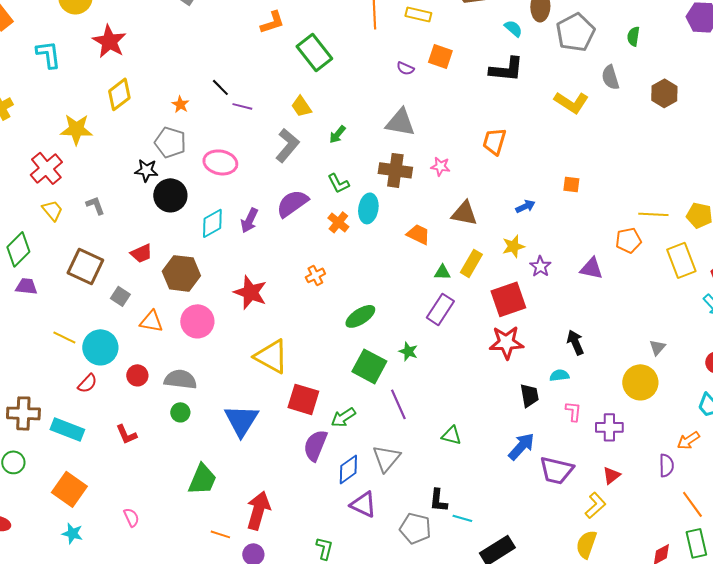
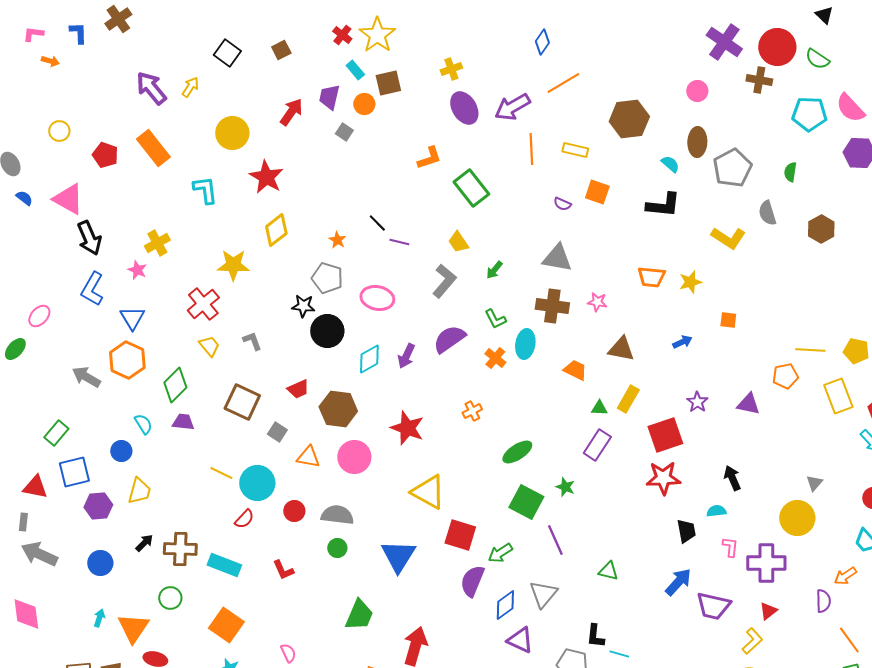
orange trapezoid: (494, 141) -> (651, 277), turned -100
yellow star: (513, 246) -> (690, 282), moved
purple cross: (609, 427) -> (766, 563), size x1.4

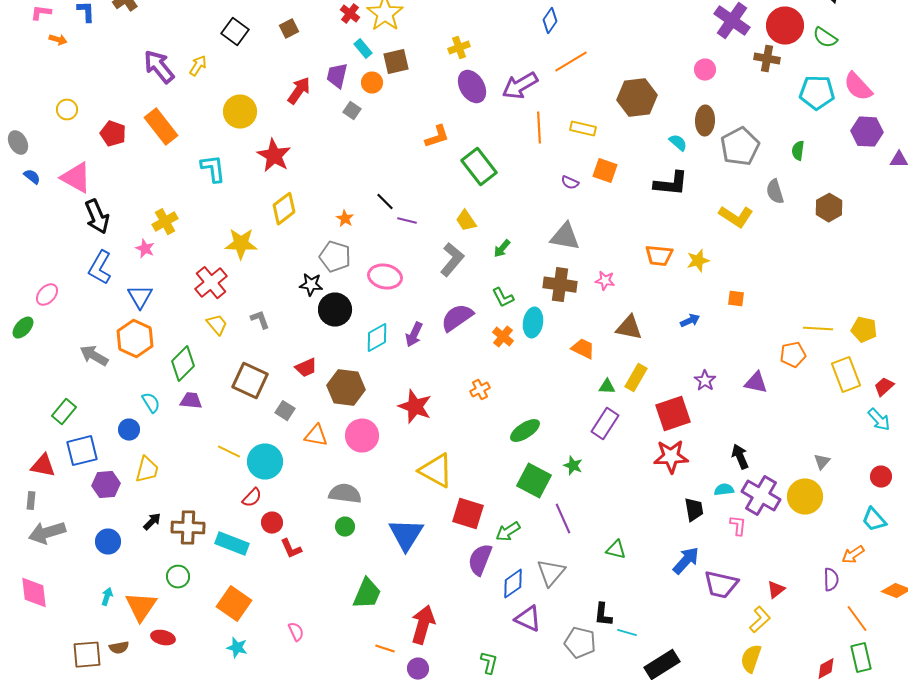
red circle: (294, 511) -> (272, 523), moved
gray arrow: (39, 554) -> (47, 533), turned -42
purple cross: (766, 563) -> (761, 496), moved, turned 30

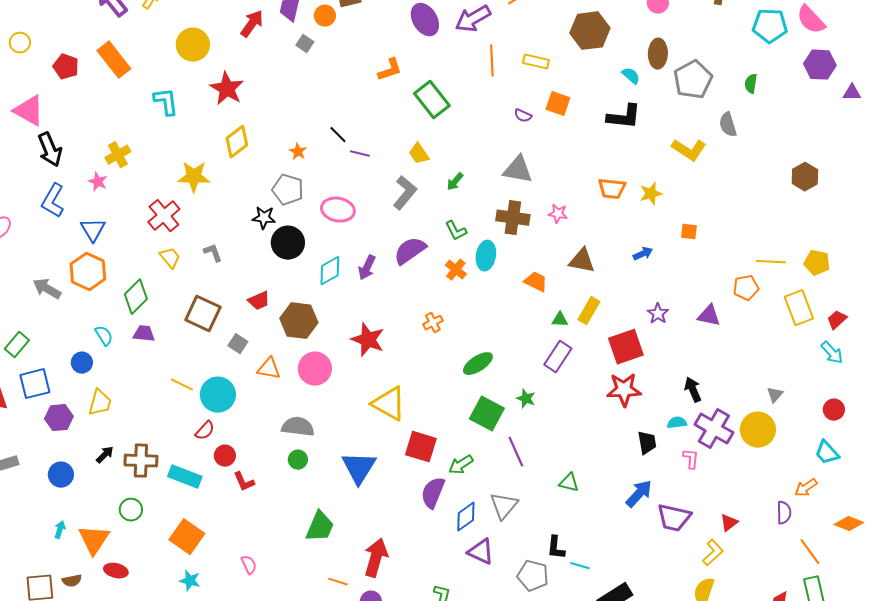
brown hexagon: (829, 208) -> (805, 177), moved

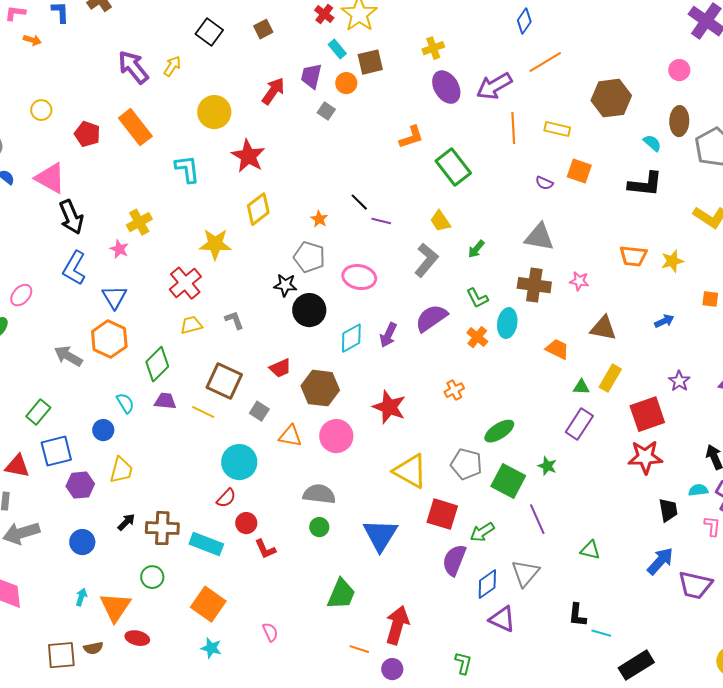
yellow trapezoid: (170, 258) -> (191, 325), turned -65
yellow line: (182, 385) -> (203, 412), moved
gray pentagon: (533, 576) -> (466, 464), moved

